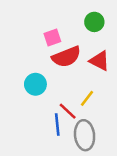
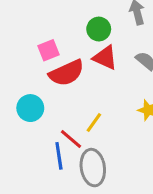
red triangle: (100, 61) -> (105, 58), moved

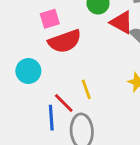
red triangle: (105, 58) -> (122, 22), moved
yellow line: (94, 122) -> (86, 89), turned -60

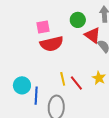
cyan circle: (28, 71) -> (22, 85), moved
red line: (64, 103) -> (76, 83), moved

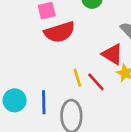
red triangle: (93, 35) -> (112, 54), moved
cyan circle: (22, 85) -> (15, 100), moved

